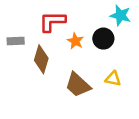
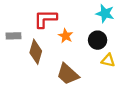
black circle: (103, 39) -> (98, 40), moved
yellow triangle: (113, 79) -> (108, 60), moved

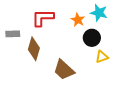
orange star: (66, 36) -> (78, 20), moved
yellow triangle: (108, 60) -> (102, 57), turned -32

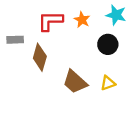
orange star: (78, 20) -> (82, 20), moved
yellow triangle: (102, 57) -> (108, 83), moved

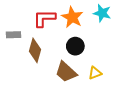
orange star: (82, 20) -> (72, 17), size x1.5
black circle: (108, 44) -> (75, 46), moved

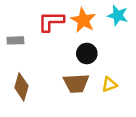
brown diamond: (35, 50) -> (21, 87), moved
brown trapezoid: (66, 72) -> (76, 83), turned -45

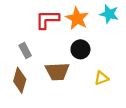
gray rectangle: (15, 40) -> (25, 50), moved, turned 64
brown trapezoid: (76, 83) -> (57, 71), moved

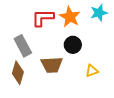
cyan star: (109, 14) -> (99, 13), turned -30
gray rectangle: (25, 50) -> (23, 46), size x1.5

